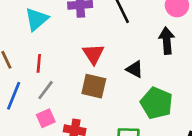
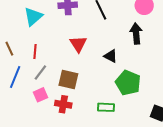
brown square: (94, 86) -> (68, 80), moved

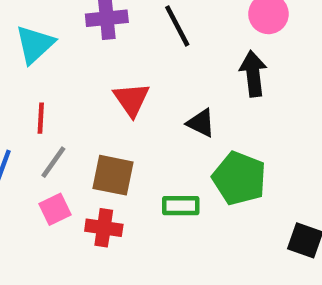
green rectangle: (106, 107) -> (181, 206), moved

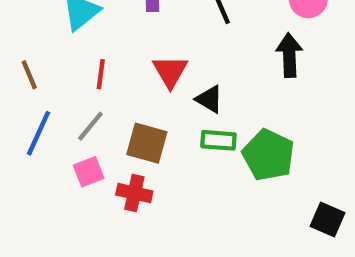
red line: (41, 118) -> (101, 74), moved
black triangle: (201, 123) -> (209, 99), moved
green rectangle: (181, 206) -> (218, 140), moved

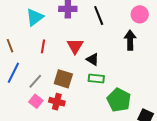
gray line: (90, 126) -> (35, 81), moved
green pentagon: (268, 155) -> (119, 100), moved
pink square: (89, 172) -> (36, 101), moved, turned -32

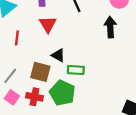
red triangle: (75, 46) -> (48, 24), moved
black triangle: (93, 59) -> (58, 55), moved
green pentagon: (119, 100) -> (62, 93), moved

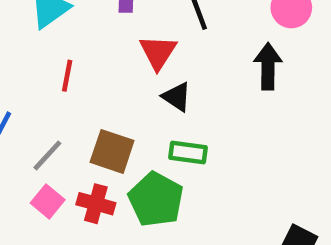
red triangle: (48, 24) -> (158, 52), moved
black triangle: (58, 55) -> (177, 97), moved

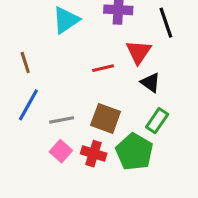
red line: (67, 76) -> (103, 68), moved, turned 65
green rectangle: (188, 153) -> (157, 121), turned -65
gray line: (47, 155) -> (62, 120), turned 35

